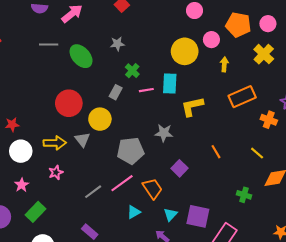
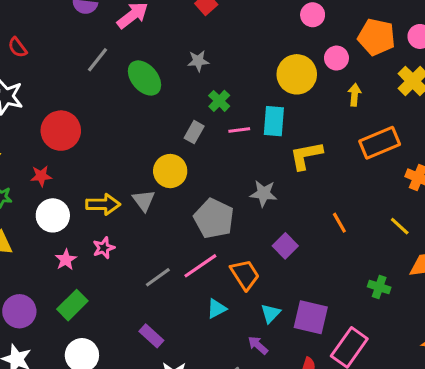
gray line: (49, 44) -> (97, 60), turned -54
red circle: (69, 103) -> (61, 131), moved
gray pentagon: (130, 151) -> (214, 219), turned 30
pink star: (22, 185) -> (66, 260), moved

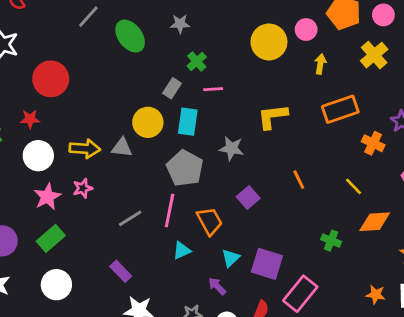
cyan rectangle: (274, 121) -> (188, 122), moved
gray triangle: (144, 201) -> (122, 148), turned -50
pink star: (66, 260) -> (47, 197), size x1.4
pink line: (200, 266) -> (170, 210), turned -48

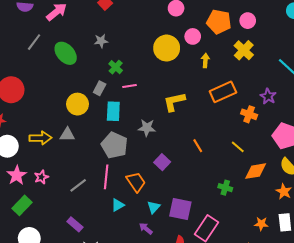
yellow circle: (148, 122) -> (77, 104), moved
pink star: (83, 188) -> (41, 177), moved

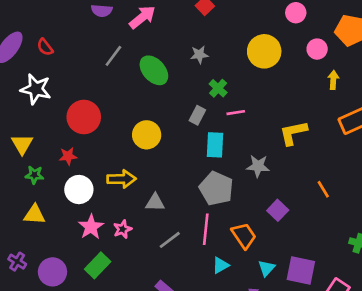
yellow circle: (167, 48) -> (264, 51), moved
yellow circle: (77, 104) -> (147, 135), moved
gray triangle: (67, 135) -> (155, 202), moved

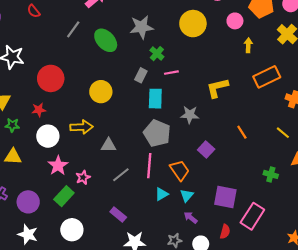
red semicircle: (45, 47) -> (34, 11), moved
gray star: (199, 55) -> (142, 27), size x1.6
pink star: (123, 229) -> (83, 177), moved
cyan triangle: (267, 268) -> (187, 195), moved

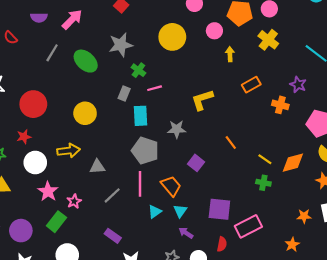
orange rectangle: (267, 77) -> (251, 85), size x0.7
yellow line: (283, 133) -> (265, 159), moved
pink rectangle: (252, 216) -> (248, 226), turned 35

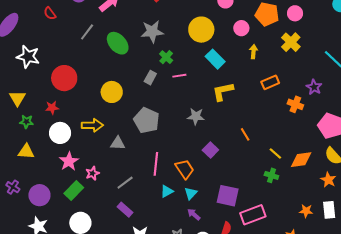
cyan rectangle: (141, 116) -> (215, 59), moved, turned -48
gray pentagon: (145, 151) -> (147, 120), moved
gray line: (112, 195) -> (125, 183), moved

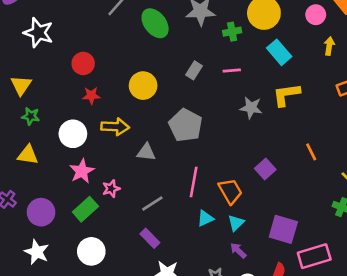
green cross: (166, 57) -> (232, 32), moved, turned 32
red circle: (64, 78) -> (83, 63), size x0.7
red star: (52, 108) -> (91, 96), moved
gray star: (196, 116) -> (251, 108), moved

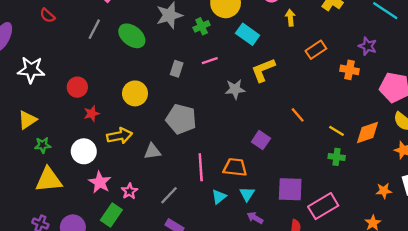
yellow triangle: (21, 85) -> (27, 120), turned 36
yellow triangle: (28, 155) -> (49, 180), size x1.4
orange trapezoid: (230, 191) -> (235, 167), turned -40

